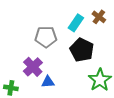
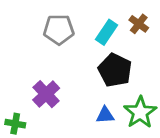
gray pentagon: (46, 37) -> (59, 29), moved
blue triangle: (48, 82) -> (105, 115), moved

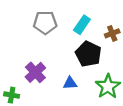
brown cross: (139, 24) -> (112, 33), moved, turned 32
blue triangle: (105, 115) -> (70, 83), moved

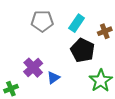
blue triangle: (70, 83) -> (53, 78), moved, turned -32
green cross: (12, 95) -> (11, 89), turned -32

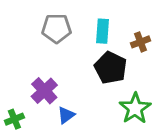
cyan rectangle: (77, 23) -> (103, 31), turned -30
blue triangle: (53, 78) -> (66, 115), moved

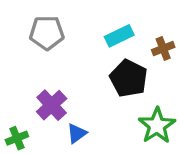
gray pentagon: (56, 28) -> (47, 33), moved
cyan rectangle: (103, 31) -> (119, 36), turned 60

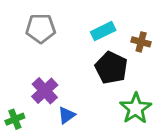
brown cross: (163, 48) -> (141, 42), turned 36

